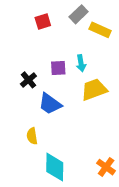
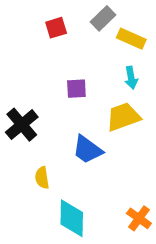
cyan arrow: (81, 63) -> (131, 78), moved
black cross: (28, 80) -> (22, 125), moved, size x1.5
blue trapezoid: (50, 104) -> (87, 150), moved

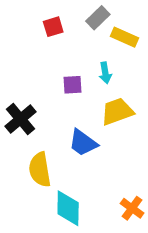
cyan arrow: (131, 78) -> (105, 73), moved
yellow semicircle: (42, 178) -> (40, 170), size x1.6

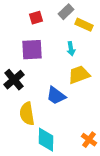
purple square: (73, 85) -> (32, 50), moved, size x1.6

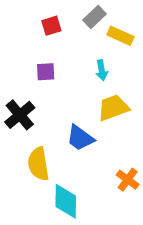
purple square: (32, 50) -> (46, 72), size x0.6
orange cross: (89, 140) -> (128, 180), moved

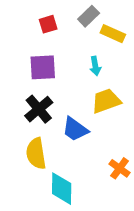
purple square: (46, 72) -> (43, 67), size x1.5
black cross: (20, 115) -> (39, 109), moved

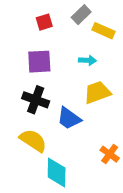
cyan arrow: (95, 66) -> (87, 60), turned -77
black cross: (39, 109) -> (36, 100), turned -30
yellow semicircle: (36, 154) -> (33, 140), turned 132

